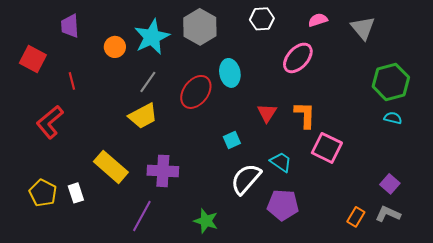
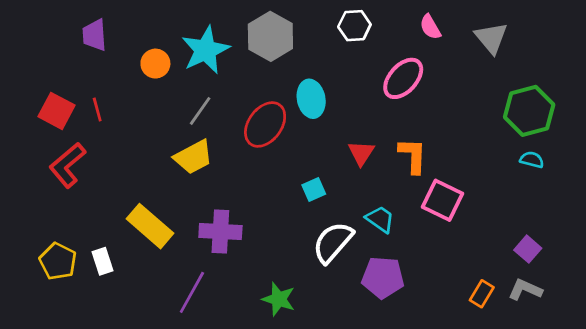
pink semicircle: (318, 20) -> (430, 27), turned -102
red square: (33, 59) -> (57, 111), moved

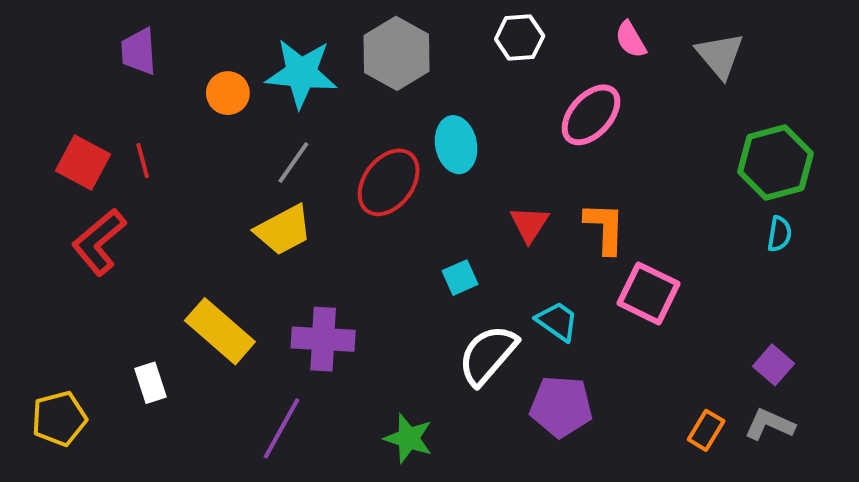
cyan star: (205, 50) -> (301, 73), turned 30
cyan semicircle: (532, 160) -> (779, 234), turned 85
yellow pentagon: (58, 261) -> (59, 418), moved, turned 30

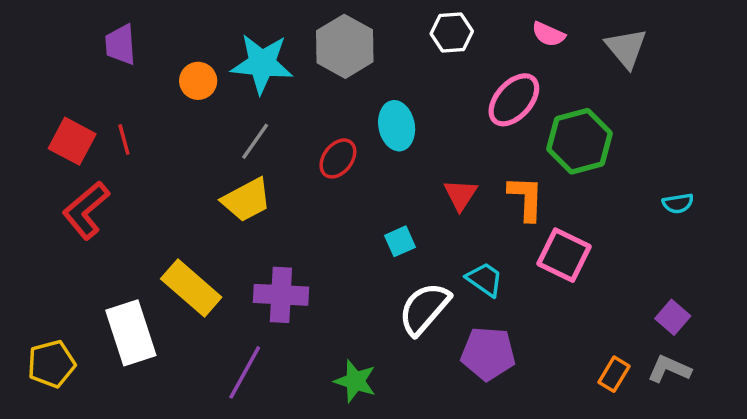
pink semicircle: (631, 39) -> (548, 34), turned -36
green hexagon: (775, 163) -> (580, 141), moved
red ellipse: (389, 182) -> (338, 158), size x0.7
cyan semicircle: (779, 234) -> (678, 203), turned 72
white rectangle: (150, 383) -> (131, 333), size x1.8

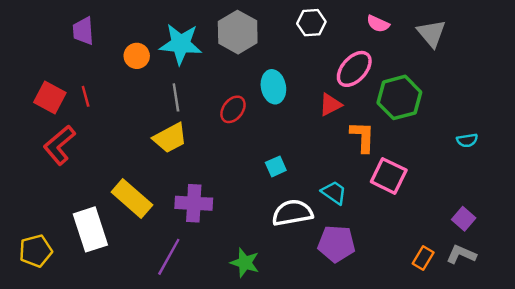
gray line: (255, 141) -> (176, 97), turned -44
red triangle: (460, 195) -> (330, 105), moved, turned 30
white semicircle: (424, 309) -> (292, 213), turned 39

